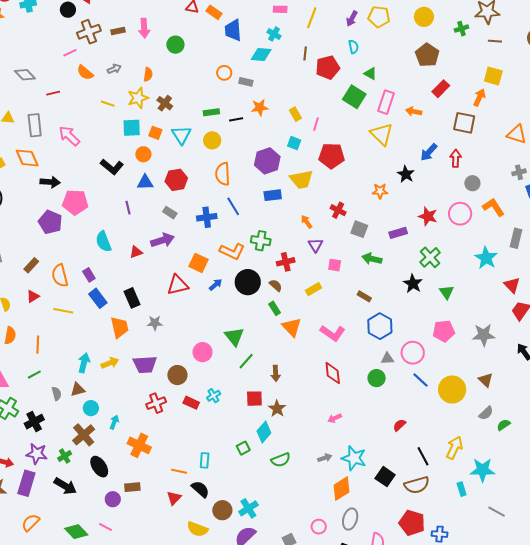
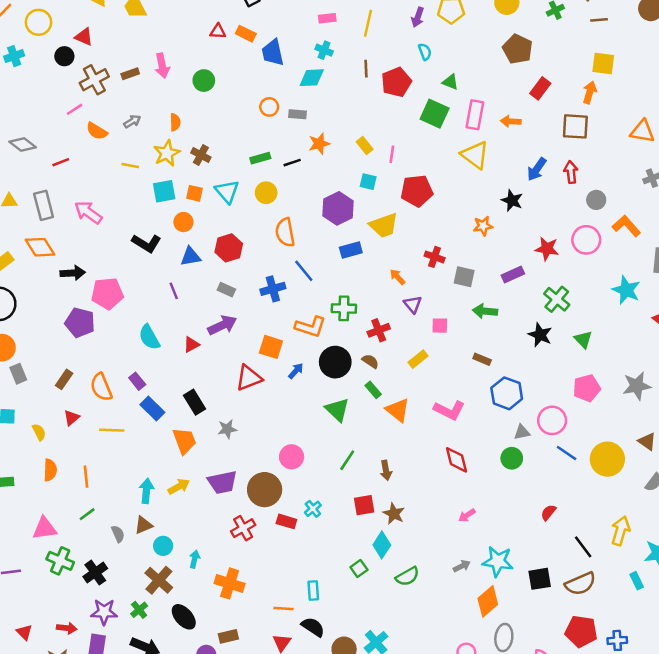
green triangle: (234, 337) -> (337, 410), moved
brown circle: (177, 375) -> (265, 490), size x1.4
black square: (385, 477) -> (540, 579), turned -36

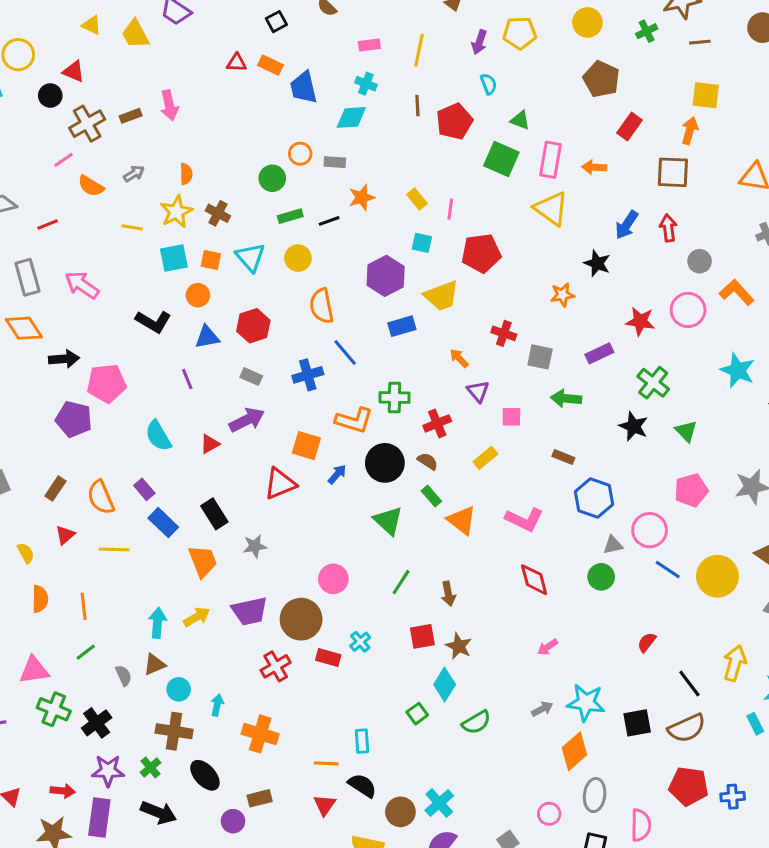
green circle: (204, 81) -> (272, 178), moved
brown cross: (159, 580) -> (174, 731), turned -32

